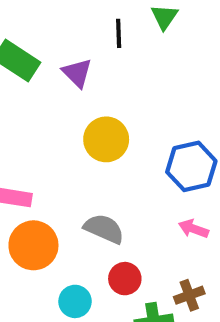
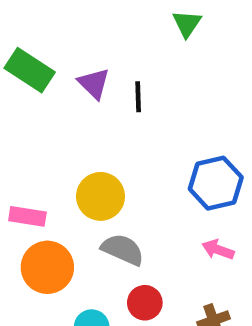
black line: (119, 33) -> (138, 97), moved
yellow circle: (106, 139) -> (101, 196), moved

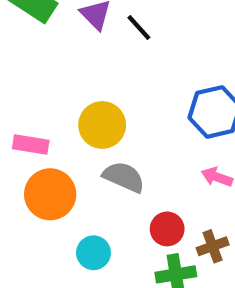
black line: (138, 97) -> (139, 28), turned -40
red circle: (145, 303) -> (167, 229), moved

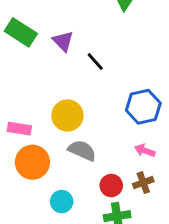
black line: (139, 28) -> (95, 62), moved
brown cross: (213, 246) -> (143, 183), moved

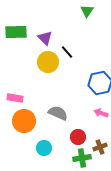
green rectangle: (21, 32) -> (16, 32), turned -35
yellow circle: (67, 116) -> (48, 62), moved
brown cross: (143, 183) -> (100, 147), moved

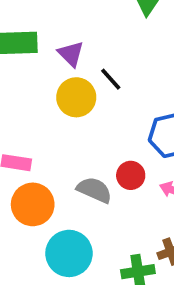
red circle: (78, 137) -> (131, 175), moved
cyan circle: (44, 148) -> (69, 253), size x1.6

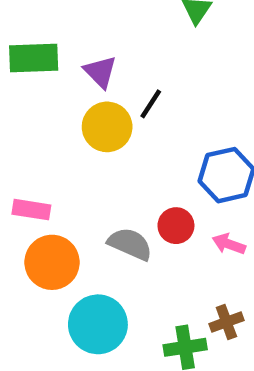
black line: (111, 79) -> (151, 104), turned 75

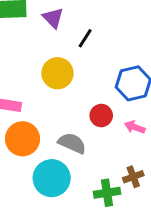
yellow circle: (107, 127) -> (57, 73), moved
gray semicircle: (130, 244) -> (72, 143), moved

